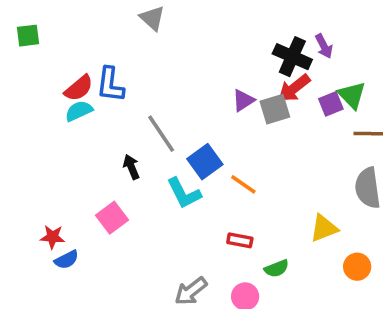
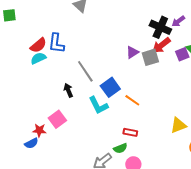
purple arrow: (324, 46) -> (178, 21), turned 80
red star: (53, 237) -> (39, 130), moved
green semicircle: (277, 268) -> (120, 148), moved

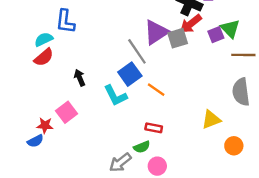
red semicircle: (38, 45) -> (44, 57), moved
purple triangle: (132, 52) -> (156, 32), size x1.6
gray line: (85, 71) -> (137, 51), moved

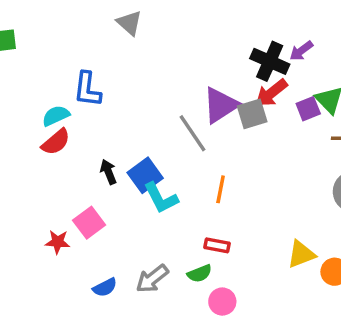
blue square: (130, 74) -> (145, 175), moved
orange line: (156, 90) -> (221, 189), turned 66
yellow triangle: (211, 119) -> (301, 254), moved
blue semicircle: (35, 141) -> (105, 287), moved
gray arrow: (120, 163) -> (152, 279), moved

